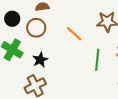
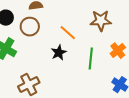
black star: (40, 60) -> (59, 53), moved

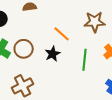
brown circle: (30, 27) -> (24, 49), moved

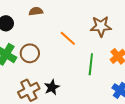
black star: (53, 54) -> (52, 87), moved

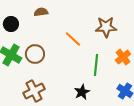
black star: (52, 87) -> (82, 92), moved

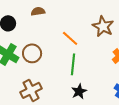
brown star: (106, 27) -> (103, 26), turned 30
green line: (96, 65) -> (73, 64), moved

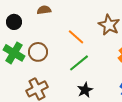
green line: (73, 64) -> (79, 63), turned 45

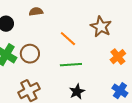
green line: (79, 63) -> (71, 65), turned 35

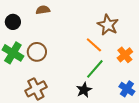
orange line: (68, 39) -> (94, 45), moved
green line: (71, 65) -> (95, 69), moved, turned -45

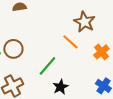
green line: (95, 69) -> (47, 66), moved

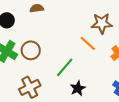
brown star: (84, 22) -> (102, 23), turned -30

